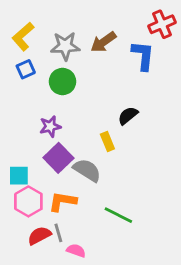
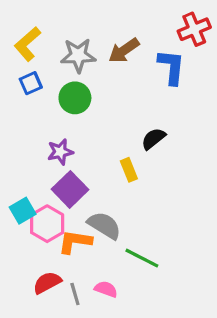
gray semicircle: (87, 170) -> (104, 225), moved
cyan square: (19, 176) -> (23, 211), turned -30
pink hexagon: (28, 201) -> (47, 224), moved
gray line: (58, 233) -> (75, 294), moved
pink semicircle: (76, 251) -> (106, 289), moved

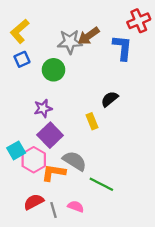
gray star: (78, 55) -> (70, 42), moved

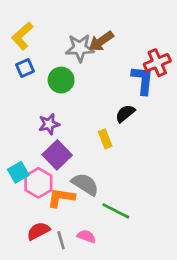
red cross: (139, 21) -> (157, 63), moved
blue L-shape: (122, 48) -> (143, 80), moved

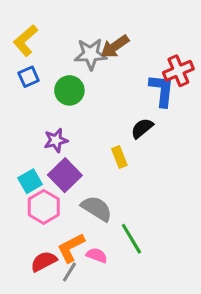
cyan square: (18, 172) -> (30, 181), moved
orange L-shape: (61, 198) -> (71, 248), moved, turned -36
green line: (116, 211) -> (131, 239), turned 32
pink semicircle: (86, 236) -> (97, 255), moved
gray line: (61, 240) -> (69, 272), turned 48

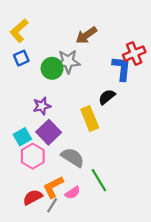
gray star: (91, 54) -> (68, 61), moved
yellow rectangle: (119, 157) -> (90, 119), size x1.5
pink semicircle: (97, 255) -> (73, 193), turned 126

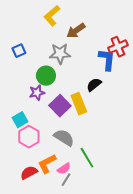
yellow L-shape: (19, 31) -> (52, 16), moved
green circle: (52, 68) -> (46, 76), moved
purple square: (49, 132) -> (60, 106), moved
gray line: (52, 205) -> (66, 180), moved

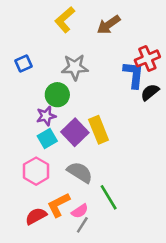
brown arrow: (76, 31) -> (109, 25), moved
black semicircle: (94, 85) -> (150, 92), moved
cyan square: (20, 120) -> (47, 139), moved

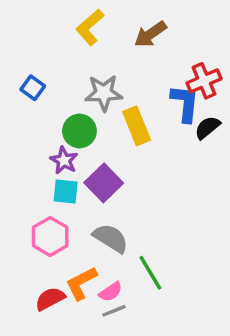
blue square: (24, 63) -> (33, 88), turned -30
purple star: (46, 116) -> (64, 160), turned -30
yellow rectangle: (99, 130) -> (137, 126), moved
cyan square: (47, 139) -> (66, 192), turned 36
gray line: (82, 225) -> (114, 311), turned 36

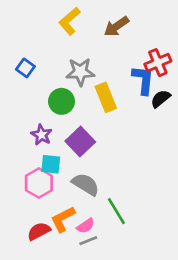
purple star: (64, 160) -> (41, 135), moved
cyan square: (66, 192) -> (51, 164), moved

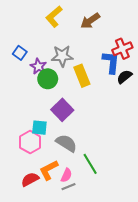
purple star: (41, 135) -> (38, 66), moved
pink semicircle: (86, 226) -> (66, 175), turned -32

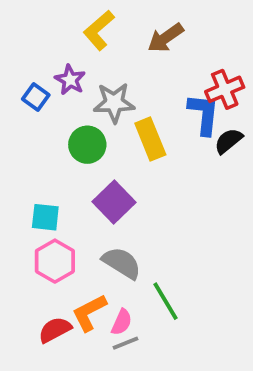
purple star: (38, 66) -> (70, 80), moved
cyan square: (39, 128) -> (45, 217), moved

